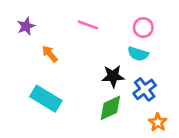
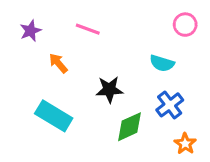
pink line: (88, 25) -> (88, 29), moved
pink circle: (143, 28) -> (185, 25), moved
black star: (113, 76) -> (109, 90), moved

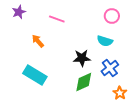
pink circle: (185, 25) -> (112, 16), moved
purple star: (30, 31) -> (19, 12), moved
black star: (109, 90) -> (82, 58), moved

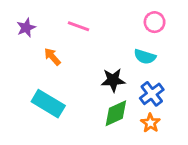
purple star: (19, 12) -> (26, 28), moved
orange star: (120, 93) -> (150, 123), moved

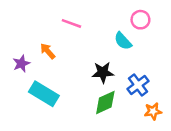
purple star: (26, 28) -> (21, 64), moved
cyan semicircle: (145, 57) -> (123, 41), moved, turned 30
orange star: (150, 123) -> (153, 111), moved, turned 30

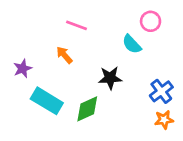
orange arrow: (48, 51) -> (64, 55), moved
blue cross: (138, 85) -> (161, 91), moved
green diamond: (105, 102) -> (87, 109), moved

